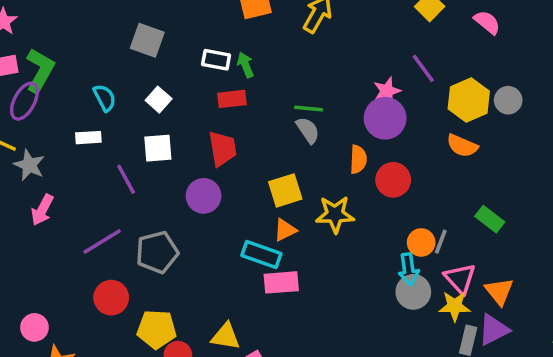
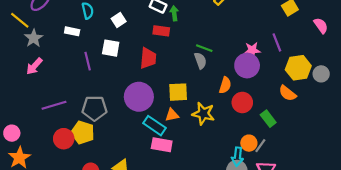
purple circle: (204, 196) -> (139, 97), moved, size x1.4
green rectangle: (490, 219) -> (268, 119), moved
purple line: (102, 241) -> (54, 105), moved
red circle: (111, 298) -> (64, 139), moved
yellow pentagon: (157, 329) -> (83, 133), moved

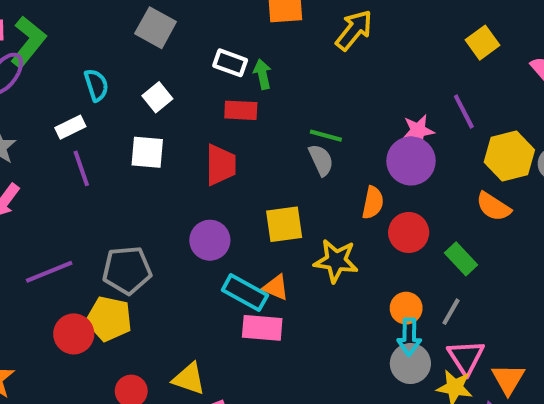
white rectangle: (72, 31) -> (70, 127), turned -32
purple line: (88, 61) -> (81, 168), moved
purple circle: (139, 97) -> (210, 240), size x0.7
orange triangle: (172, 115) -> (276, 287), moved, turned 40
orange circle: (249, 143) -> (406, 308), moved

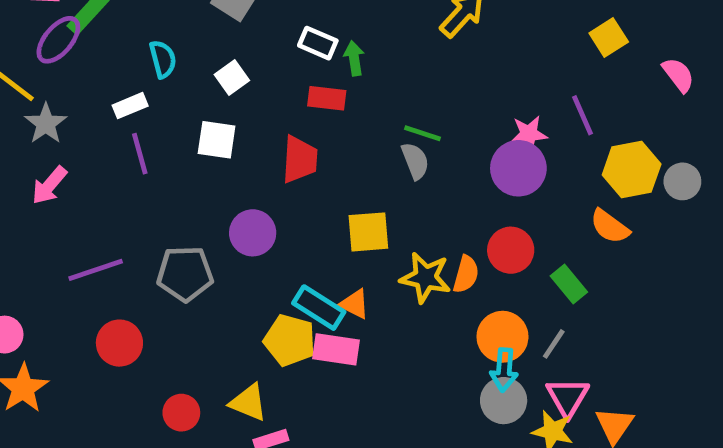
orange semicircle: (373, 203) -> (466, 274), moved
purple circle: (210, 240) -> (253, 233), moved
orange circle: (406, 308) -> (502, 337), size x1.4
yellow pentagon: (109, 319) -> (290, 340), moved

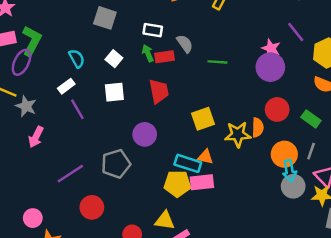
green arrow: (354, 58) -> (148, 53), moved
pink star: (529, 134) -> (271, 48), turned -30
gray semicircle: (415, 161) -> (185, 44), moved

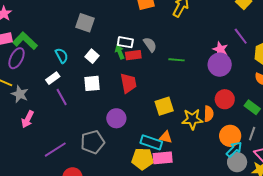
white rectangle: (153, 30) -> (125, 42), moved
green L-shape: (32, 41) -> (25, 41), turned -75
cyan arrow: (289, 171) -> (234, 149), turned -126

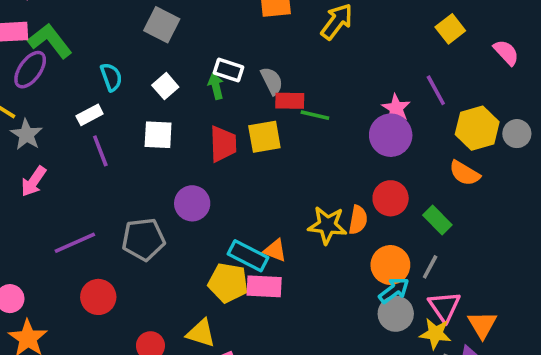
red rectangle: (133, 55) -> (290, 101), moved
yellow square: (164, 106) -> (264, 137), moved

